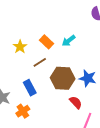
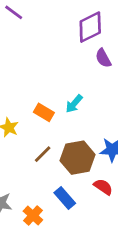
brown line: (40, 62) -> (43, 154), moved
blue rectangle: (30, 88) -> (65, 198), moved

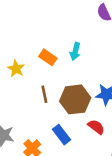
cyan arrow: (74, 104) -> (75, 51), turned -30
brown line: (43, 154) -> (44, 94), turned -60

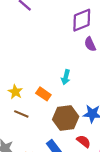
orange rectangle: (48, 57) -> (43, 94), moved
brown line: (44, 94) -> (21, 114), moved, turned -56

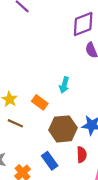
red semicircle: (84, 141) -> (82, 155), turned 48

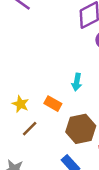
brown line: (15, 123) -> (30, 129), turned -63

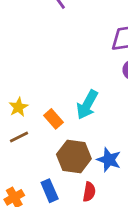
cyan arrow: (77, 82) -> (87, 105), size x1.5

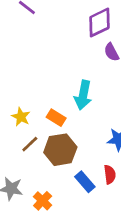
brown hexagon: (74, 156) -> (60, 150), moved
blue rectangle: (50, 191) -> (85, 182), moved

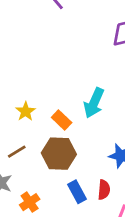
brown line: (30, 144) -> (17, 152), moved

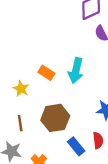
orange rectangle: (62, 120) -> (46, 73), moved
brown line: (17, 152) -> (20, 123), turned -56

